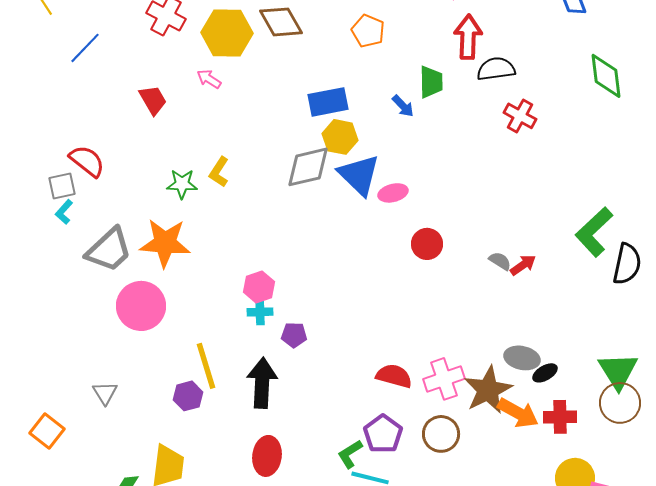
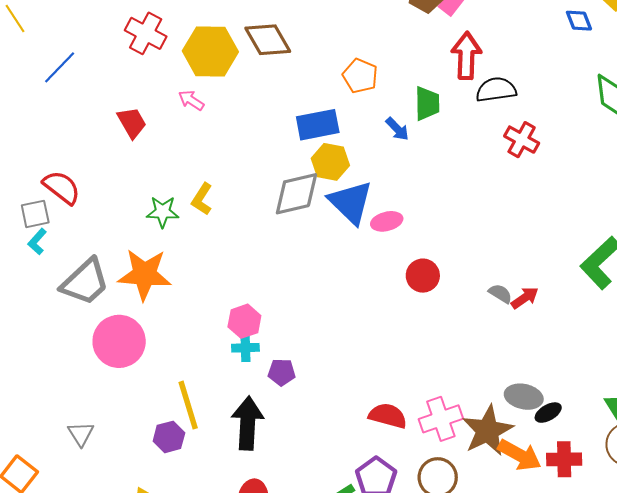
orange pentagon: (368, 31) -> (360, 76), moved

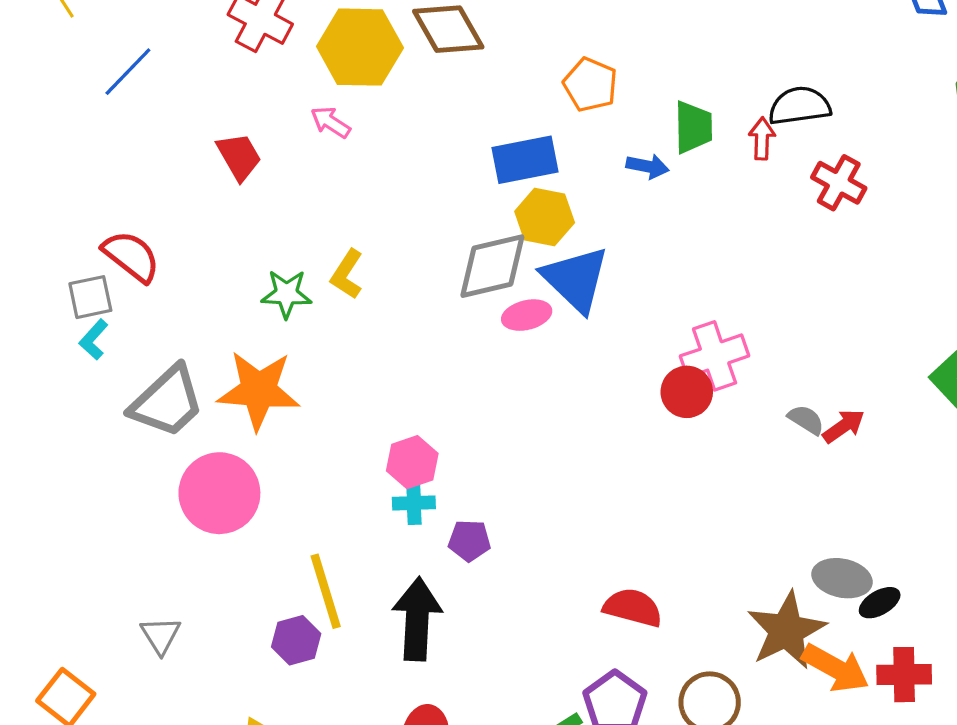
red arrow: (466, 56) -> (762, 139), moved, size x0.6
blue arrow: (397, 129) -> (648, 166), turned -35
pink ellipse: (387, 221) -> (527, 315), moved
pink cross: (441, 419) -> (715, 356), moved

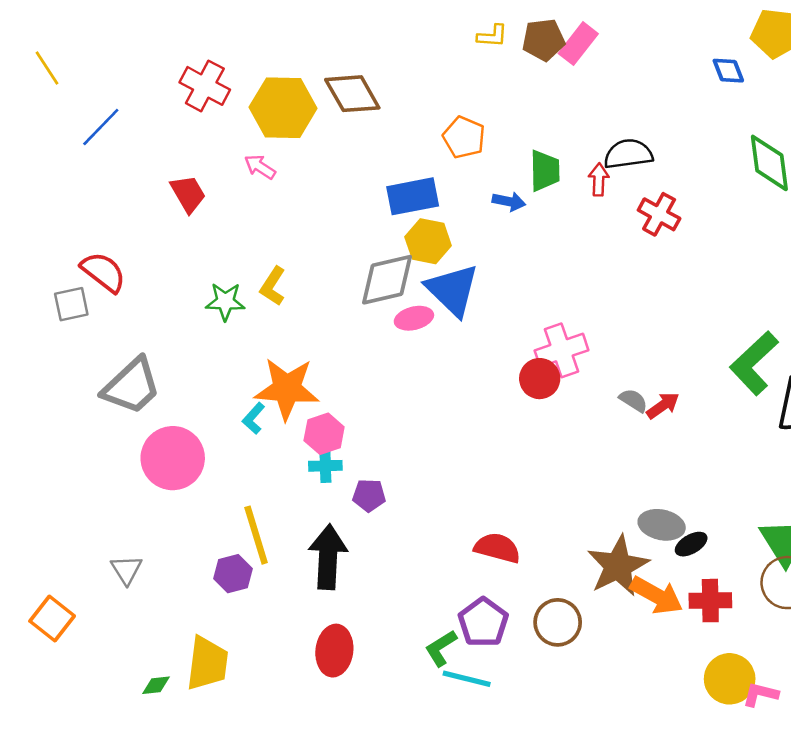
cyan L-shape: (94, 340) -> (254, 418), moved
orange star: (259, 390) -> (287, 389), moved

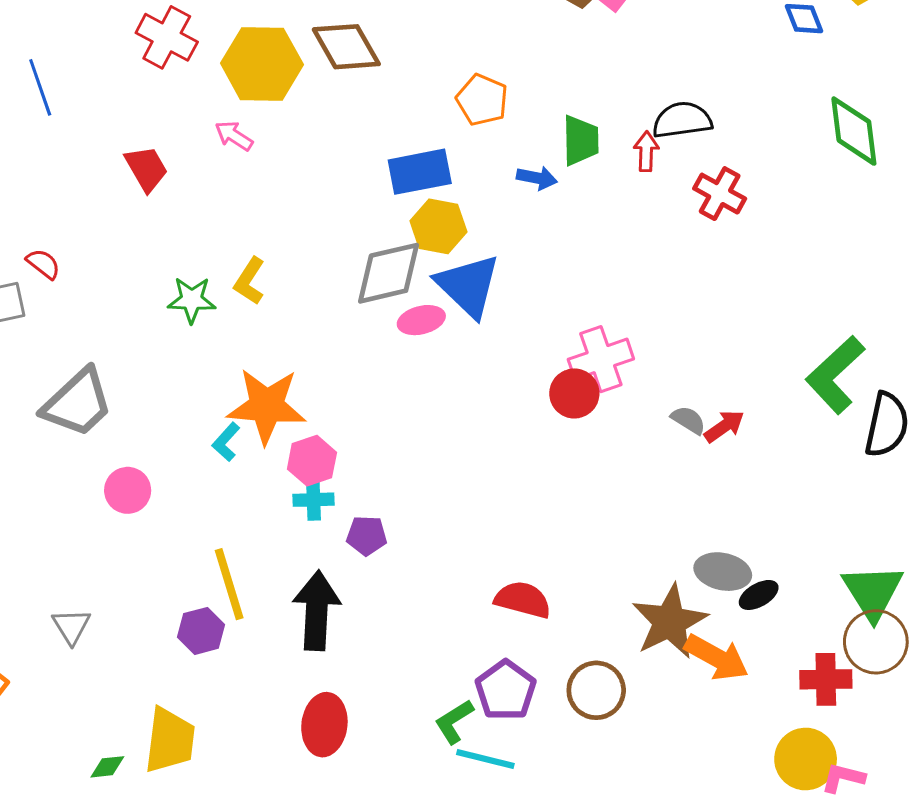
blue line: (101, 127) -> (40, 87), turned -63
red semicircle: (103, 272) -> (43, 264), size x0.6
pink circle: (173, 458) -> (128, 490), size x0.6
red cross: (710, 601) -> (826, 679), moved

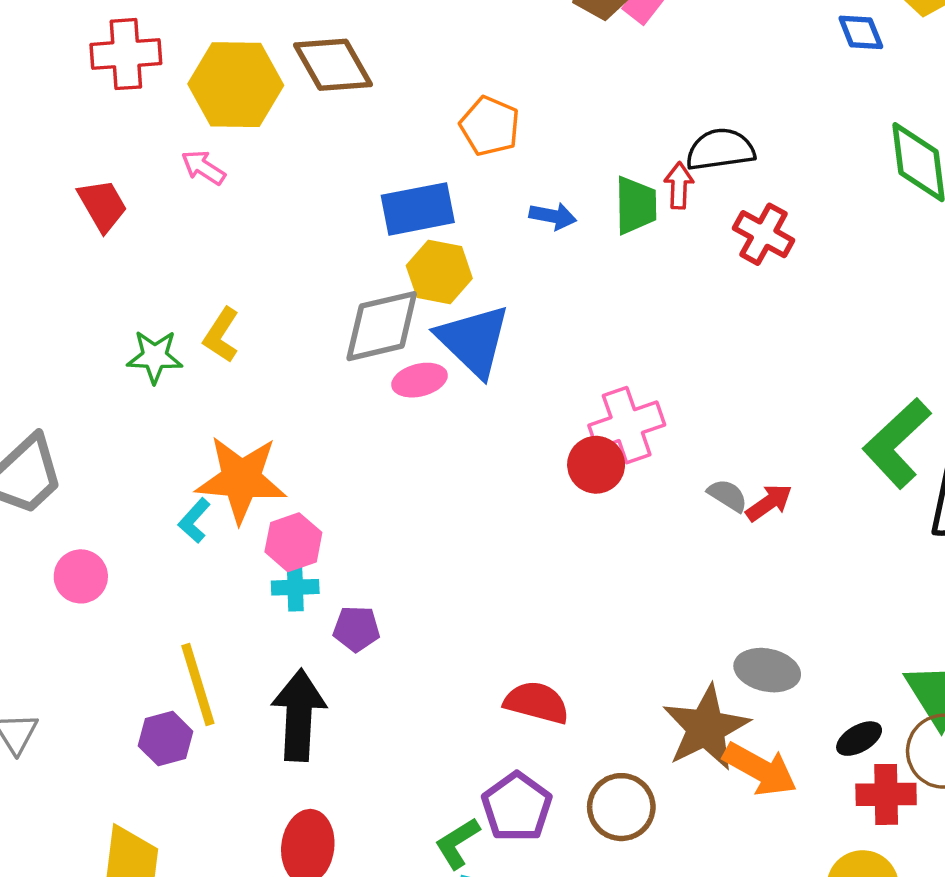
red cross: (167, 37) -> (126, 54), turned -32
green trapezoid: (581, 140) -> (636, 205), moved
black ellipse: (759, 595) -> (859, 739), moved

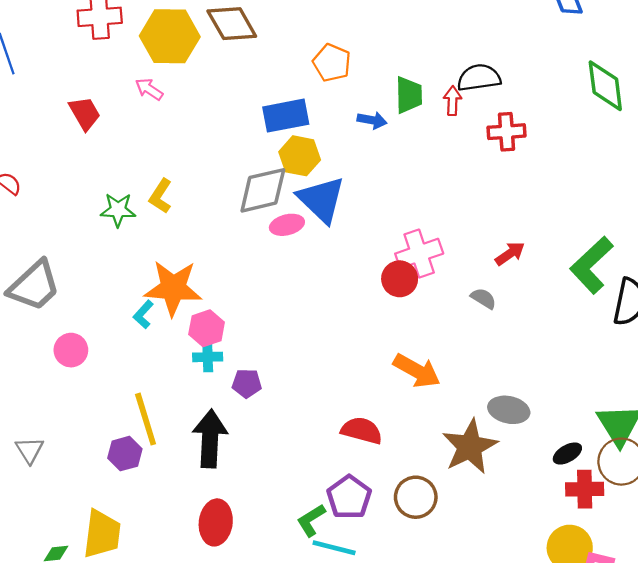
green trapezoid: (636, 205) -> (409, 95), moved
red cross: (764, 234) -> (506, 132), turned -33
red arrow: (769, 503) -> (510, 254), moved
orange arrow: (760, 769) -> (417, 371), moved

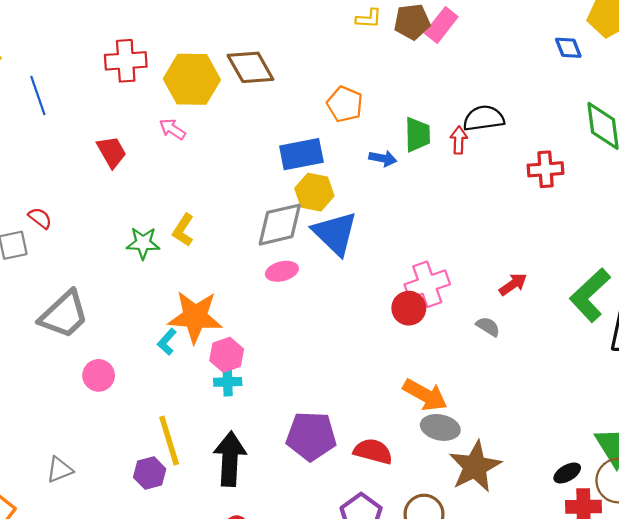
red cross: (506, 132) -> (545, 169), moved
pink ellipse: (287, 225) -> (282, 271), moved
purple pentagon: (247, 383) -> (311, 436), moved, size x1.8
gray ellipse: (509, 410) -> (440, 427), moved
gray triangle: (30, 450) -> (60, 470), turned 40

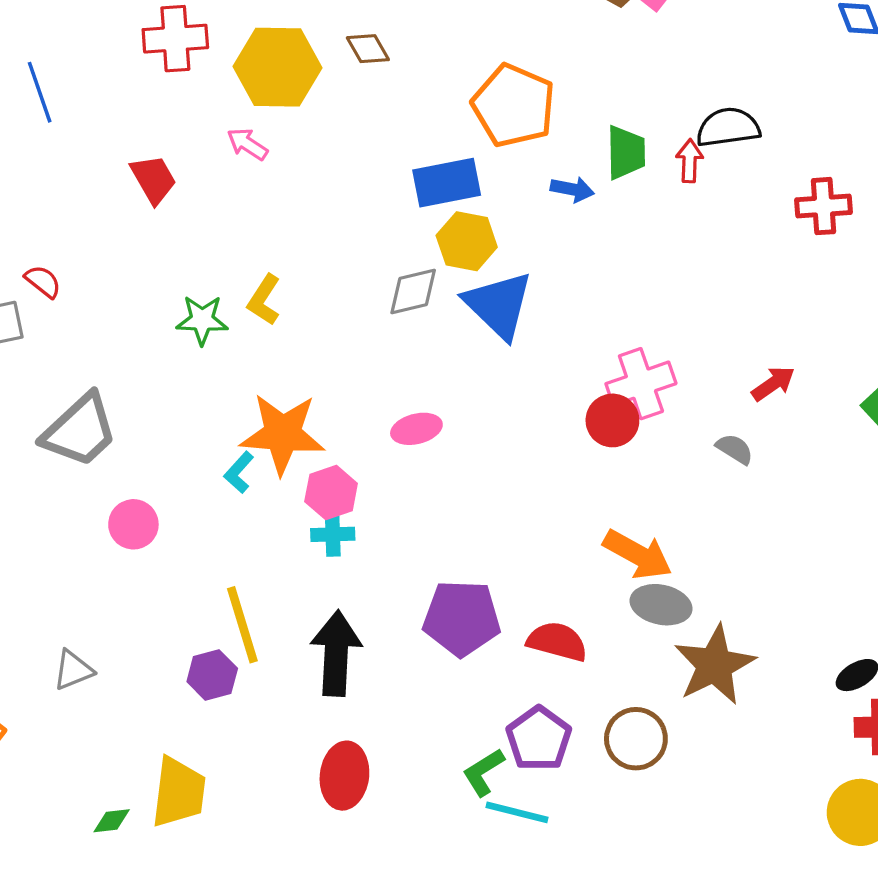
brown diamond: (250, 67) -> (368, 49), size x0.6
orange pentagon: (345, 104) -> (514, 106), size x1.5
gray diamond: (280, 225) -> (413, 291), size x0.7
pink ellipse: (282, 271) -> (416, 429), moved

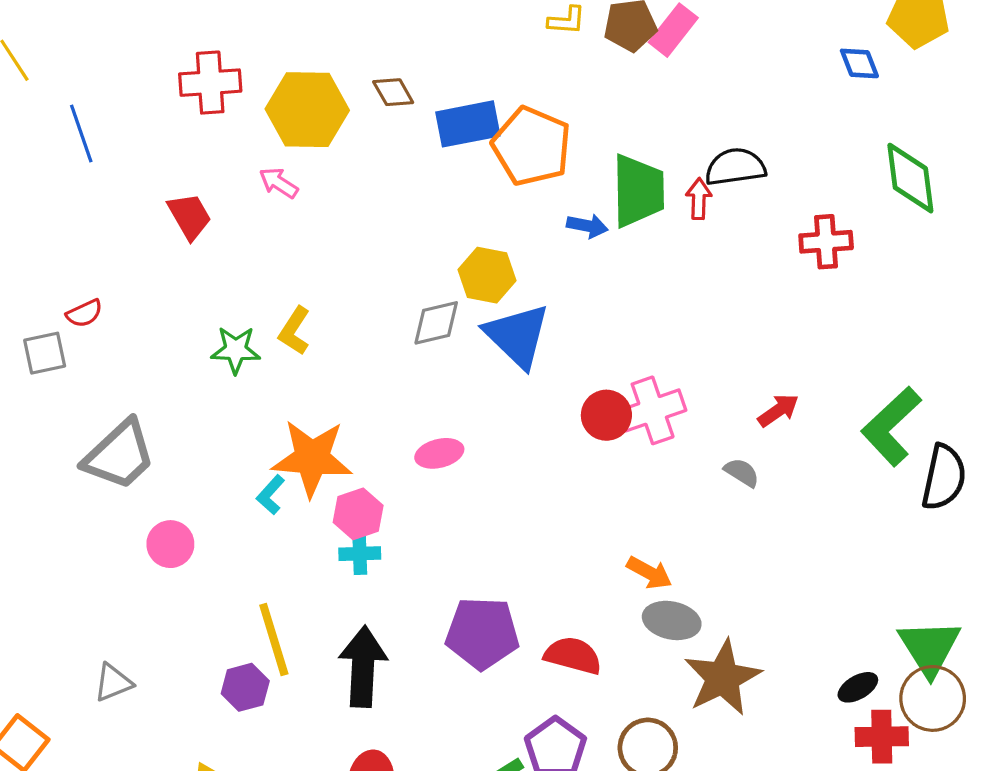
green trapezoid: (626, 152) -> (638, 191), size x1.4
blue rectangle: (447, 183) -> (468, 124), moved
red semicircle: (43, 281) -> (84, 313), turned 117
red circle: (612, 420) -> (606, 415), moved
orange arrow: (638, 554) -> (649, 573), size x0.7

